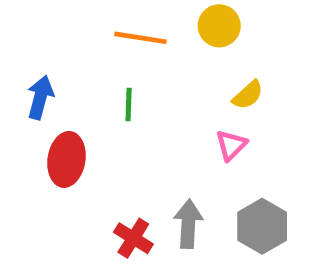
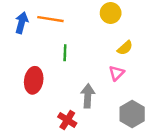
orange line: (140, 38) -> (50, 19), moved
blue arrow: (40, 97) -> (22, 23), moved
gray arrow: (188, 224) -> (88, 96), moved

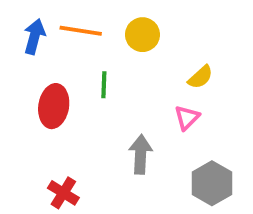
yellow circle: (111, 13) -> (142, 35), moved
red ellipse: (34, 80) -> (54, 106), moved
red cross: (67, 120) -> (63, 193), moved

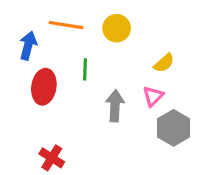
blue arrow: (34, 37) -> (28, 46), moved
gray arrow: (141, 154) -> (115, 106), moved
gray hexagon: (212, 183) -> (174, 128), moved

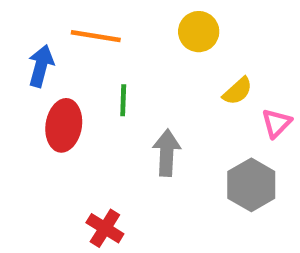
yellow circle: (117, 28) -> (199, 32), moved
pink triangle: (153, 96) -> (276, 123), moved
red cross: (52, 158) -> (105, 228), moved

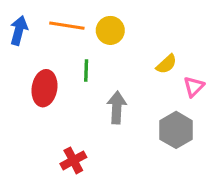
yellow circle: (199, 32) -> (110, 30), moved
blue arrow: (41, 66) -> (19, 30), moved
red cross: (105, 228) -> (73, 160), turned 30

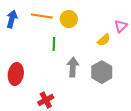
pink triangle: (194, 87) -> (121, 26), moved
red ellipse: (44, 88) -> (16, 74), moved
gray hexagon: (176, 130) -> (102, 72), moved

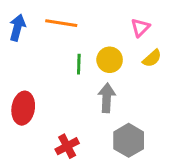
yellow circle: (69, 19) -> (110, 60), moved
pink triangle: (121, 26) -> (140, 28), moved
gray hexagon: (102, 72) -> (129, 140), moved

